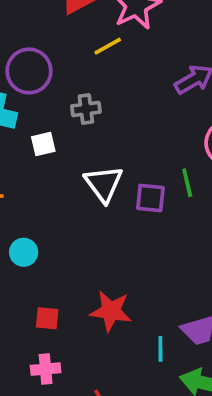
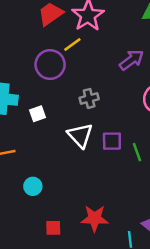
purple circle: (29, 71) -> (50, 65), moved
gray cross: (86, 109) -> (89, 98), moved
green line: (187, 183) -> (137, 152), moved

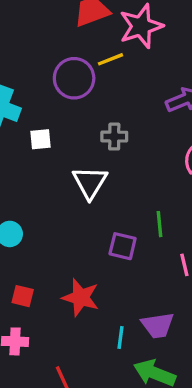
purple square: (112, 141) -> (123, 246), moved

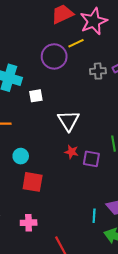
gray cross: (114, 137) -> (98, 71), moved
red square: (23, 296) -> (33, 182), moved, size x1.5
red star: (81, 297) -> (72, 152), moved, size x0.6

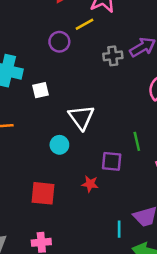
purple circle: (54, 56) -> (59, 42), size x0.7
red star: (72, 152) -> (90, 184), moved
cyan circle: (21, 156) -> (59, 145), moved

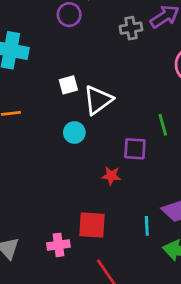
white square: (40, 90) -> (68, 85), moved
white triangle: (81, 117) -> (98, 100), turned 32
red square: (43, 193) -> (92, 225), moved

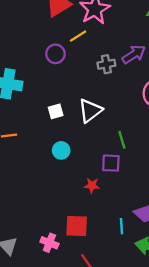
white triangle: (98, 100) -> (90, 111), moved
green line: (163, 125) -> (122, 140), moved
pink cross: (58, 245) -> (49, 243), turned 30

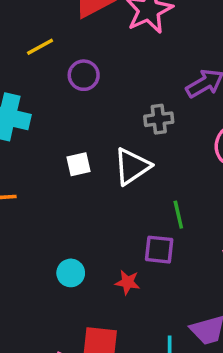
yellow line: (78, 36) -> (40, 47), moved
gray cross: (106, 64) -> (159, 119), moved
cyan circle: (61, 150) -> (71, 273), moved

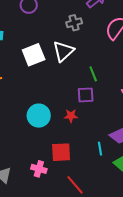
white square: (78, 164) -> (34, 55), size x1.6
cyan circle: (71, 273) -> (39, 116), size x1.5

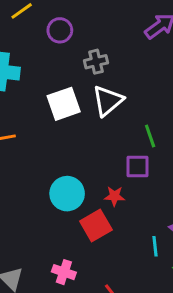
gray cross: (74, 23) -> (96, 62), moved
red square: (61, 152) -> (96, 225), moved, turned -30

